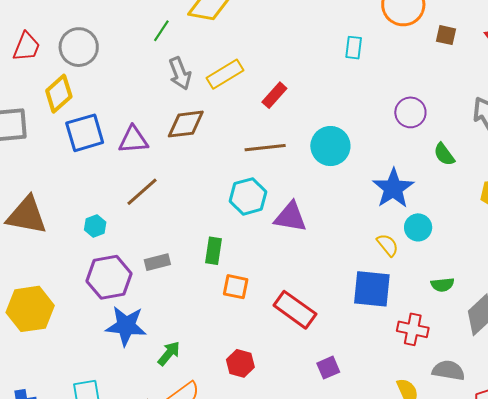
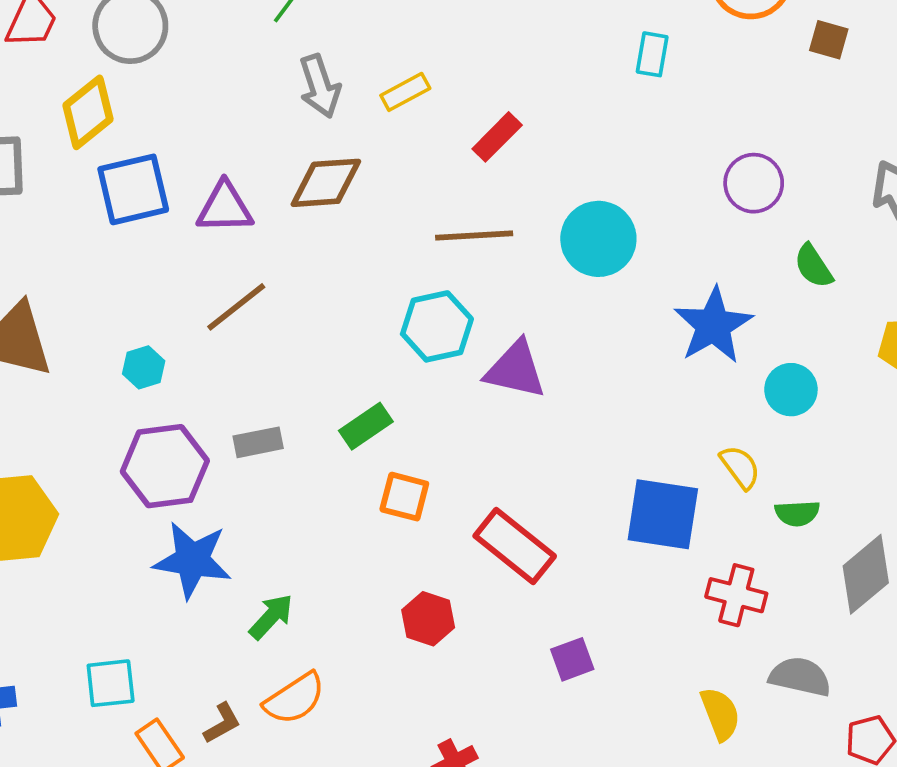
yellow rectangle: (225, 74) -> (405, 92), size x0.7
cyan circle: (418, 227) -> (791, 390), moved
yellow semicircle: (388, 245) -> (740, 467), moved
green rectangle: (213, 251) -> (366, 426), turned 44
red hexagon: (240, 363) -> (428, 619), moved

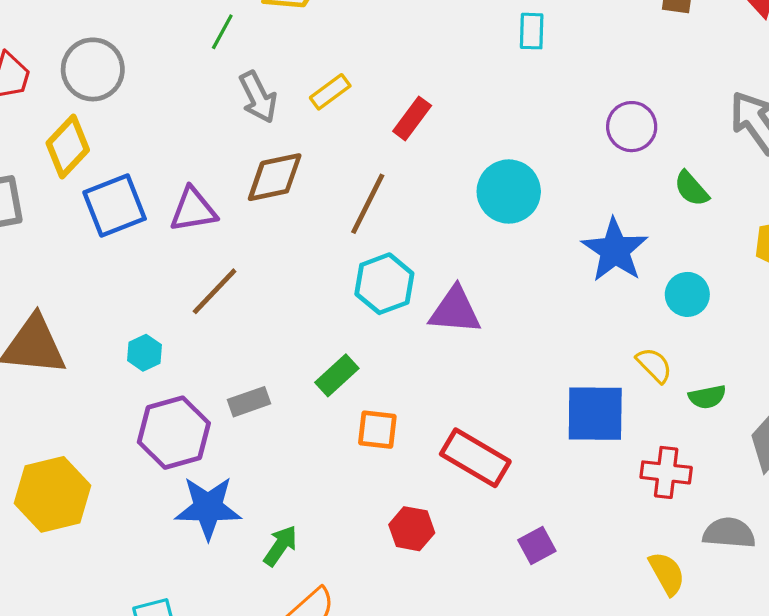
brown line: (474, 236) -> (368, 204), moved, turned -52

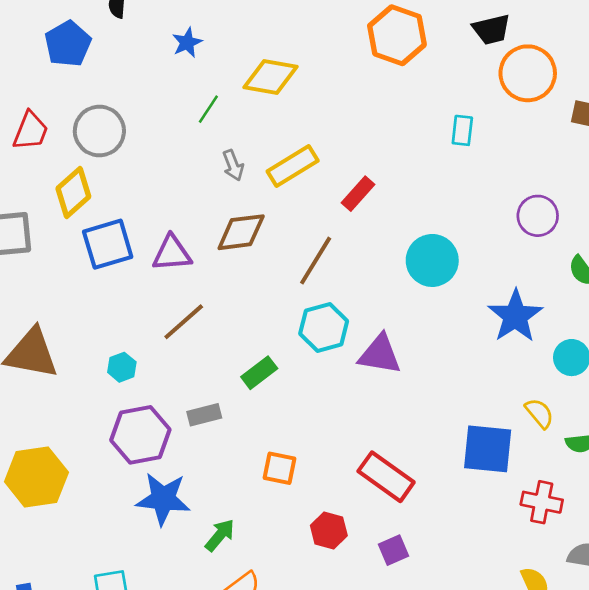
yellow rectangle: (330, 92) -> (293, 166), size x1.5
gray arrow: (258, 97) -> (233, 165), size x0.7
green rectangle: (337, 375) -> (259, 373), moved
orange square: (377, 430) -> (279, 468), moved
purple square: (537, 545) -> (394, 550), moved

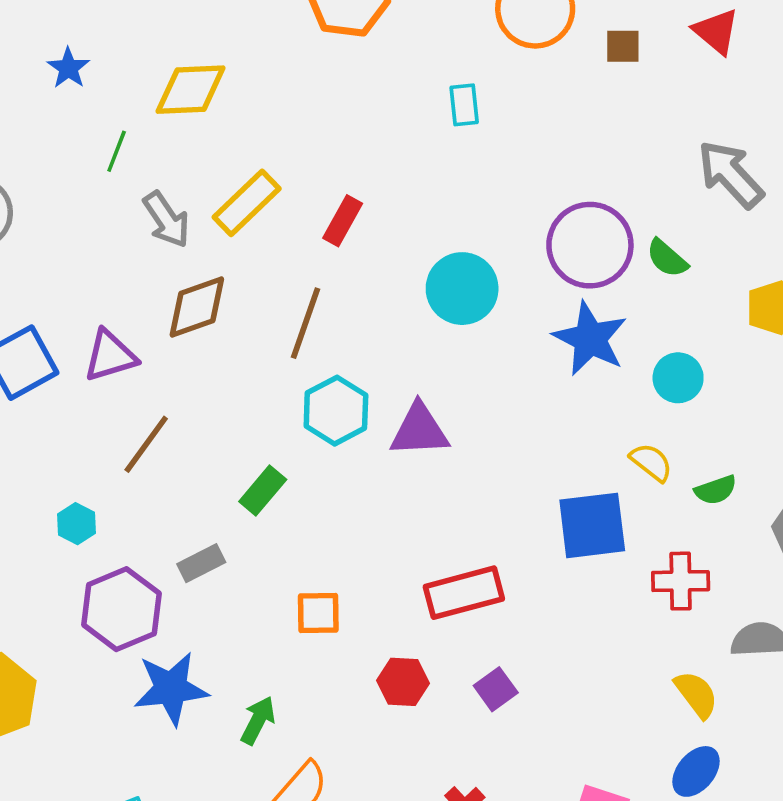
gray arrow: (233, 165) -> (166, 220), size x1.4
purple circle: (538, 216) -> (590, 245), moved, size x1.5
red rectangle: (386, 477) -> (464, 593), turned -38

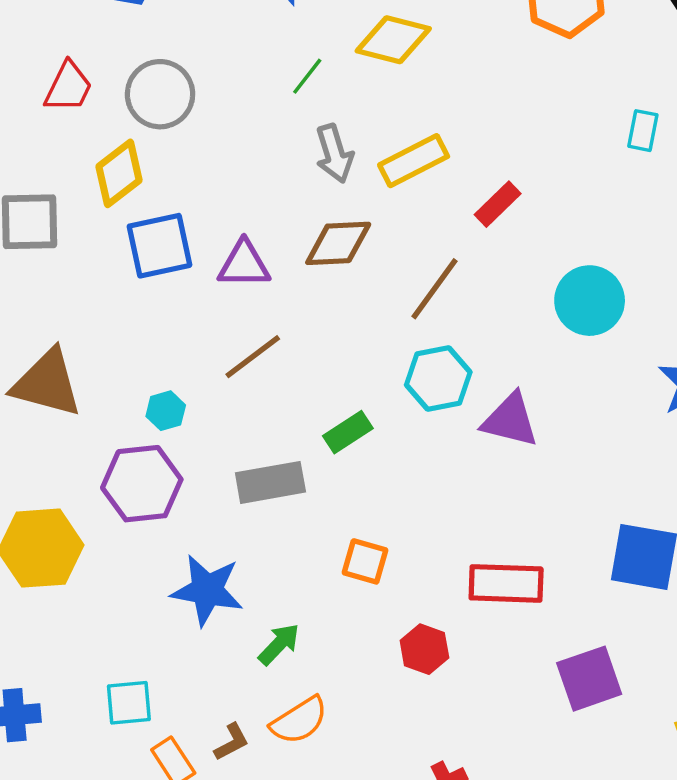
gray rectangle: (201, 563) -> (270, 482), size x1.5
purple hexagon: (121, 609) -> (142, 484), moved
purple square: (496, 689) -> (589, 679), moved, size x1.6

